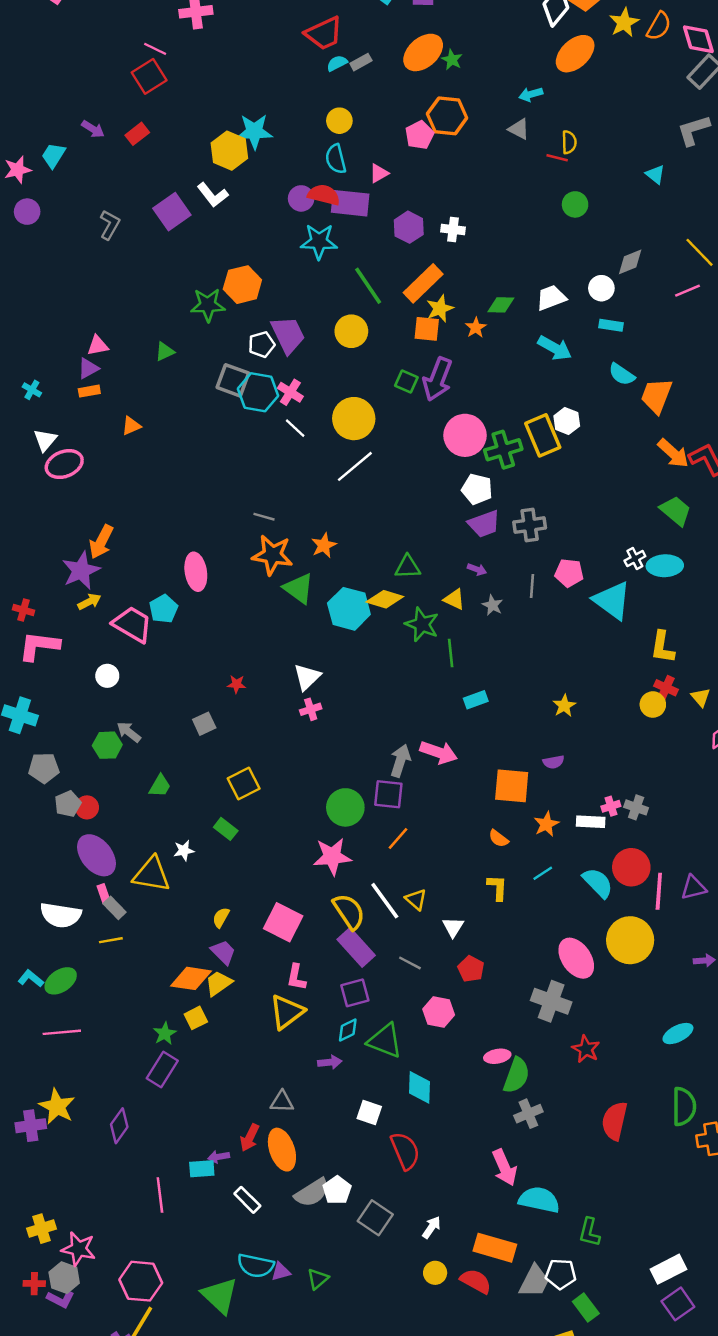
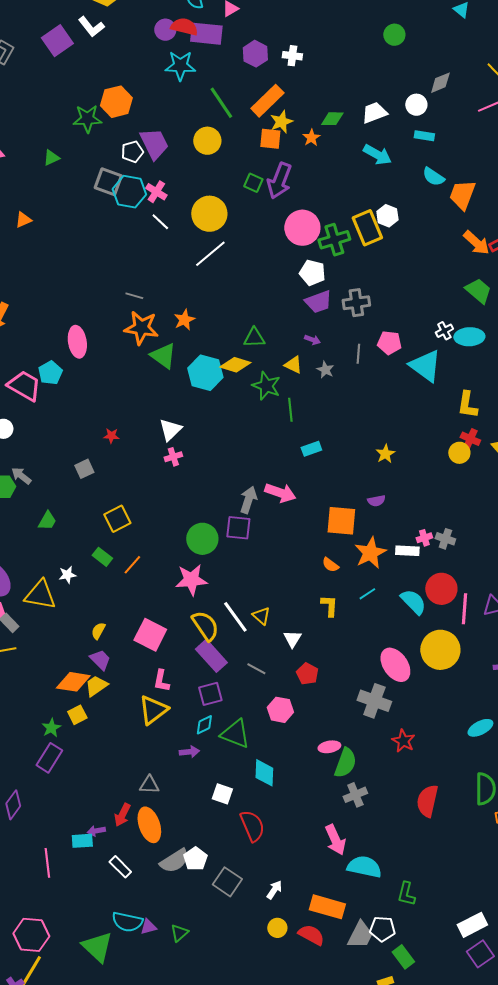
orange star: (546, 824) -> (370, 553), size x1.5
orange line: (398, 839) -> (132, 565), moved

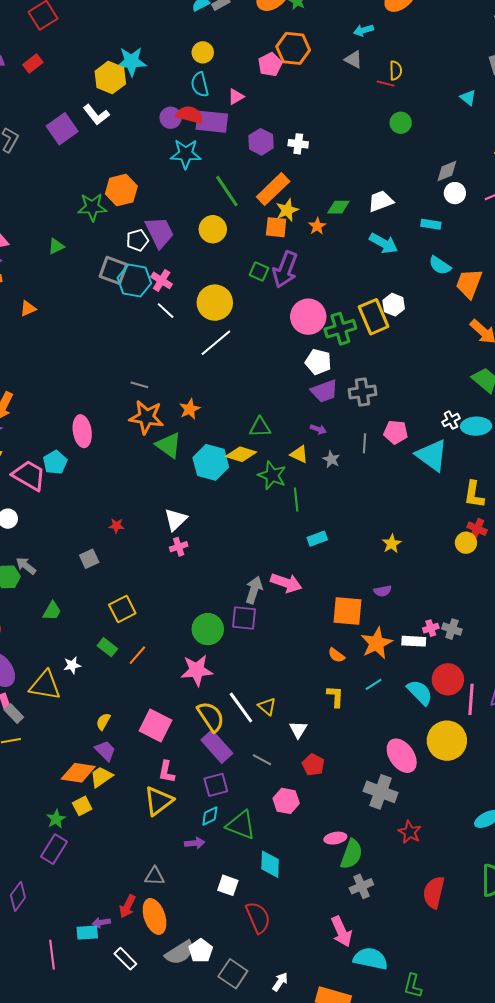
white circle: (416, 105) -> (455, 193), moved

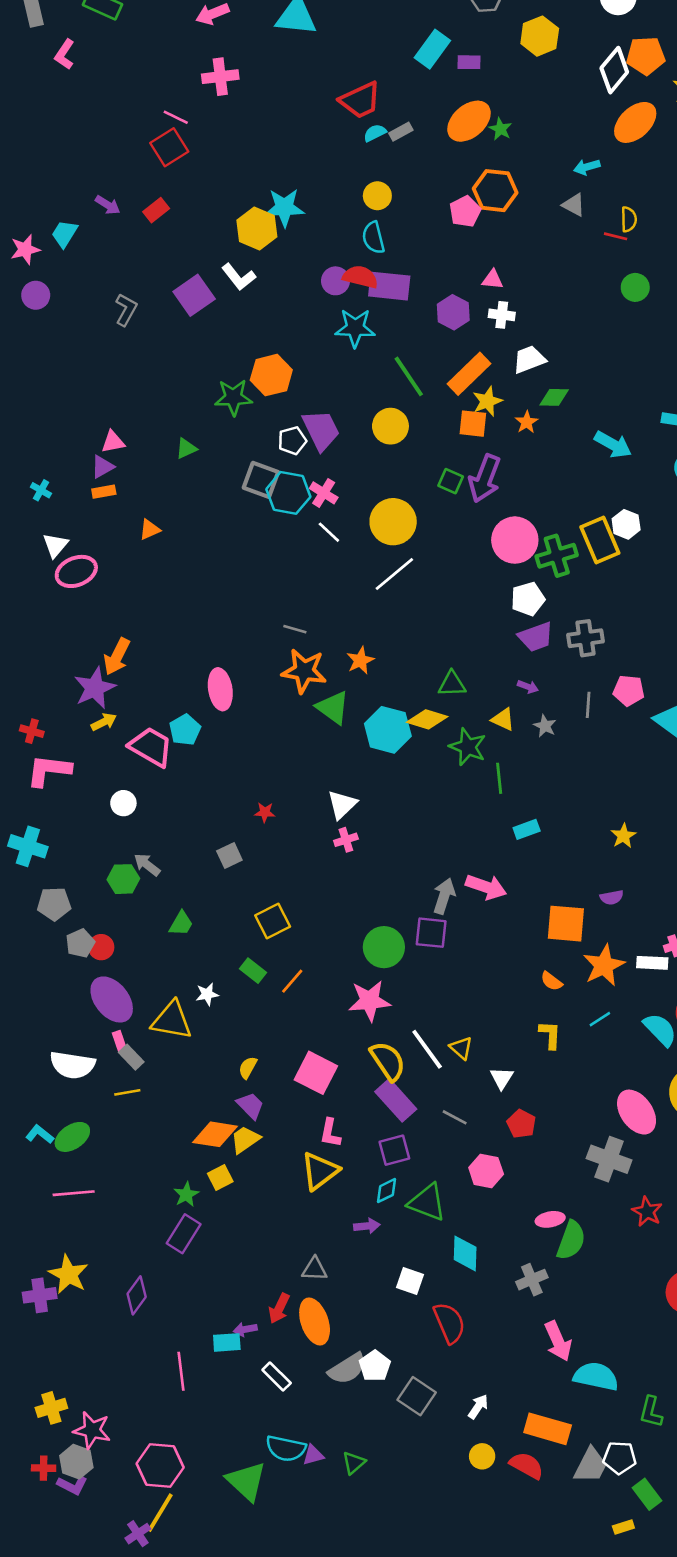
pink triangle: (236, 97) -> (493, 280), moved, turned 36
white trapezoid: (381, 201) -> (529, 359), moved
white pentagon: (318, 362) -> (528, 599), turned -30
gray cross: (361, 886) -> (532, 1280), moved

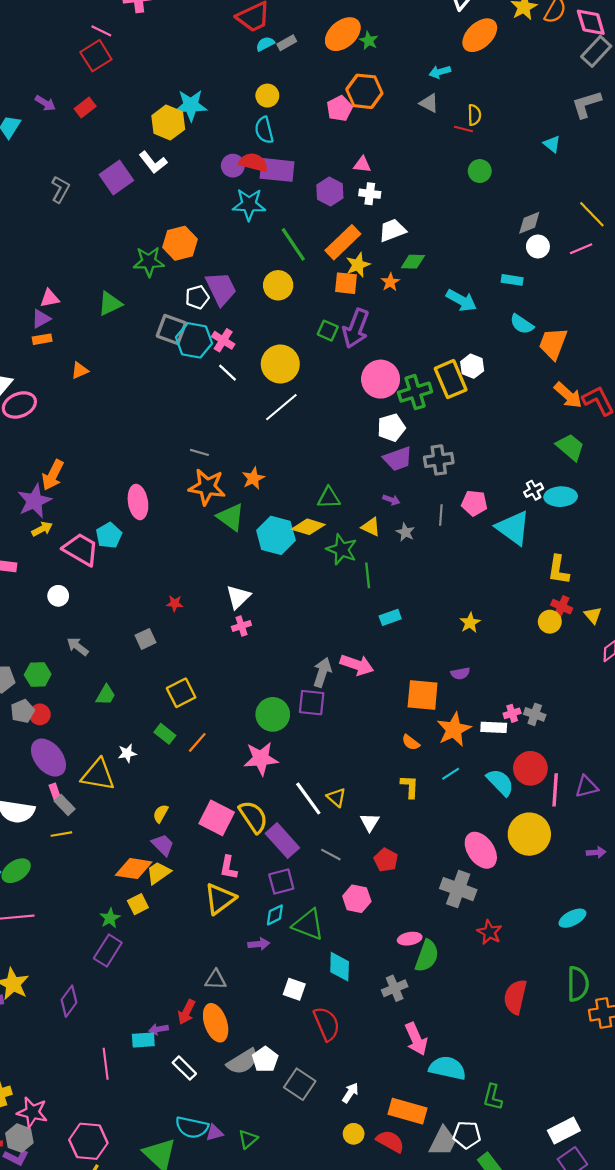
green triangle: (186, 448) -> (110, 304), size x1.4
green hexagon: (123, 879) -> (38, 675), moved
yellow semicircle: (388, 1061) -> (253, 817), moved

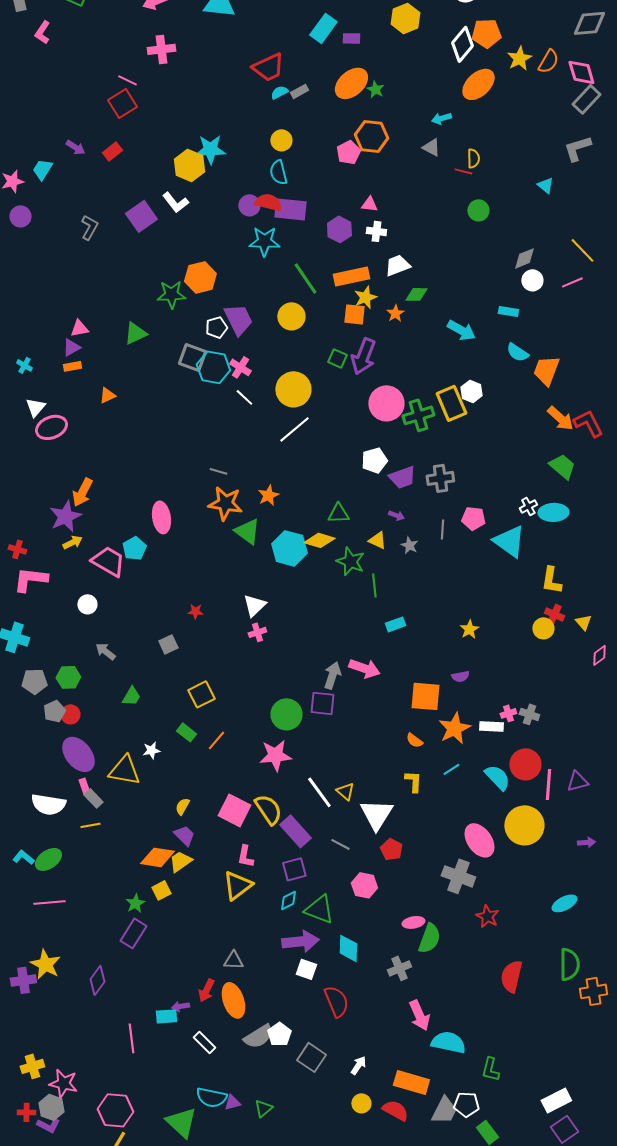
orange rectangle: (343, 242) -> (351, 276), turned 32
white pentagon: (391, 428) -> (374, 460), moved
white triangle: (370, 822) -> (376, 814), size x1.8
purple arrow: (259, 944) -> (300, 941), moved, size x1.8

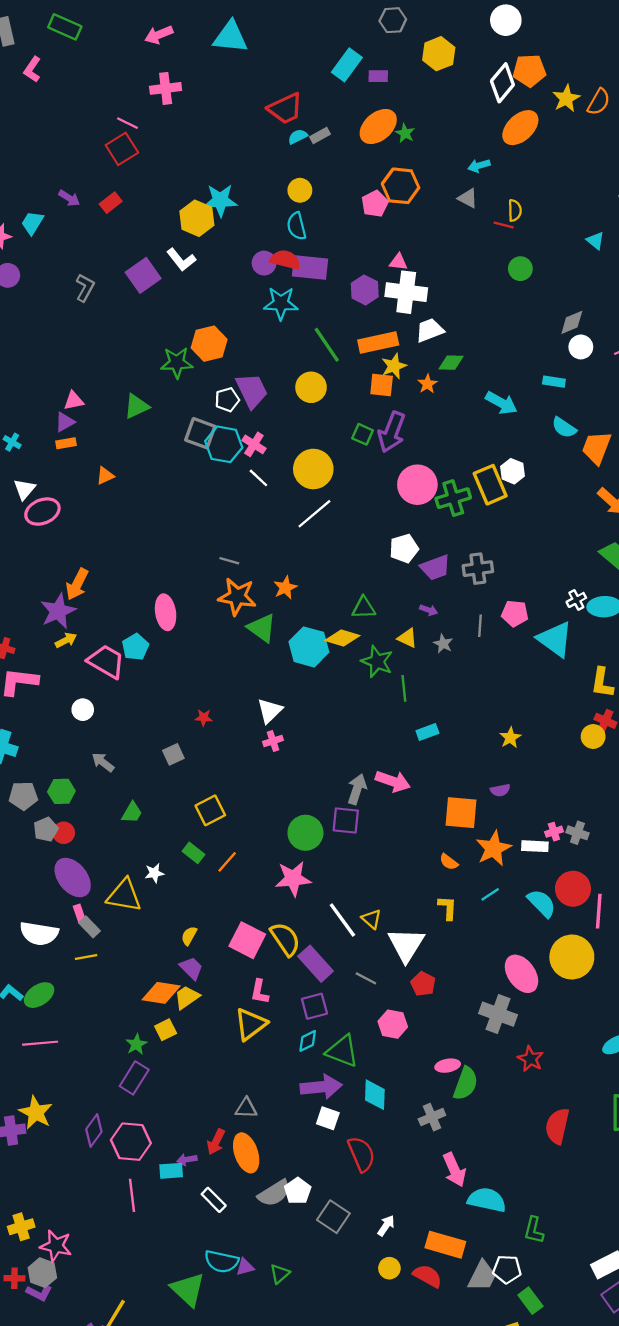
white cross: (376, 231) -> (406, 292), size x1.8
pink hexagon: (115, 1110) -> (131, 1142), moved

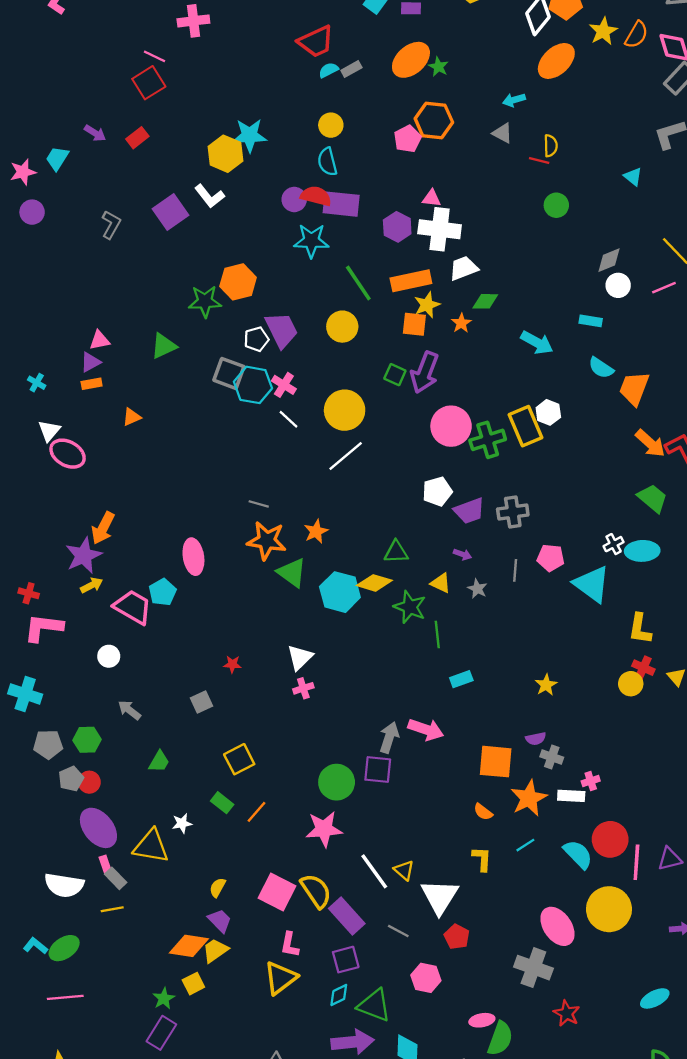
pink ellipse: (42, 512) -> (68, 454), turned 52
gray cross: (577, 833) -> (552, 757), moved

